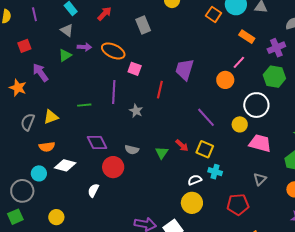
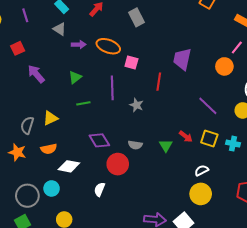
green triangle: (65, 55) -> (75, 77), moved
orange star: (18, 88) -> (17, 152), moved
cyan cross: (215, 172) -> (233, 144), moved
cyan circle: (39, 173) -> (52, 188), moved

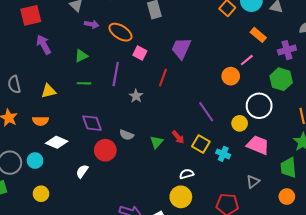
red square: (18, 48) -> (31, 15), size x1.5
purple trapezoid: (182, 59) -> (181, 48), moved
gray semicircle: (27, 125) -> (14, 84), moved, turned -42

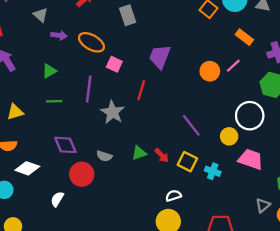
orange circle: (231, 76) -> (210, 71), moved
gray star: (136, 96) -> (113, 112), size x1.5
green triangle: (157, 142) -> (139, 153), moved, turned 32
gray triangle: (253, 182) -> (263, 205), moved

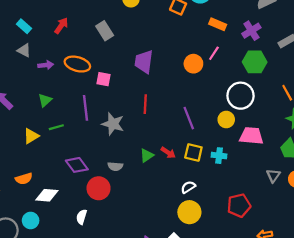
red line: (141, 90) -> (145, 104), moved
yellow triangle: (15, 112) -> (31, 136), moved
purple line: (191, 125) -> (189, 118), turned 30

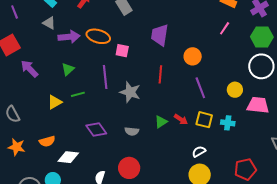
orange circle: (193, 64) -> (193, 56), moved
purple arrow: (46, 65) -> (69, 37), size x1.5
white circle: (241, 96) -> (261, 66), moved
red circle: (99, 188) -> (129, 168), moved

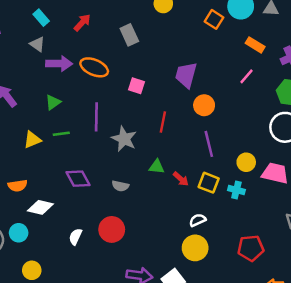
purple trapezoid: (160, 35) -> (186, 75), moved
pink square: (122, 51) -> (136, 86), moved
yellow circle: (235, 90) -> (246, 162), moved
green triangle: (161, 122) -> (157, 167), moved, turned 32

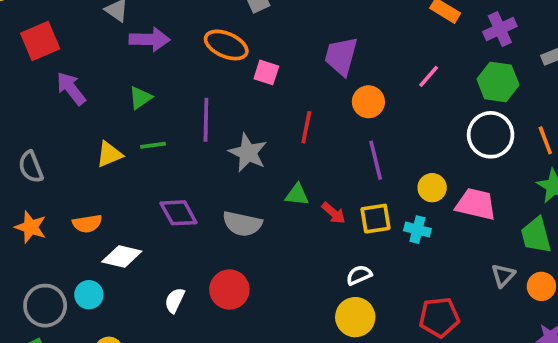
orange ellipse: (94, 67) -> (226, 45), moved
pink line: (246, 76) -> (429, 76), moved
yellow square: (209, 183) -> (375, 219), turned -30
gray semicircle: (120, 186) -> (242, 224), size x1.5

